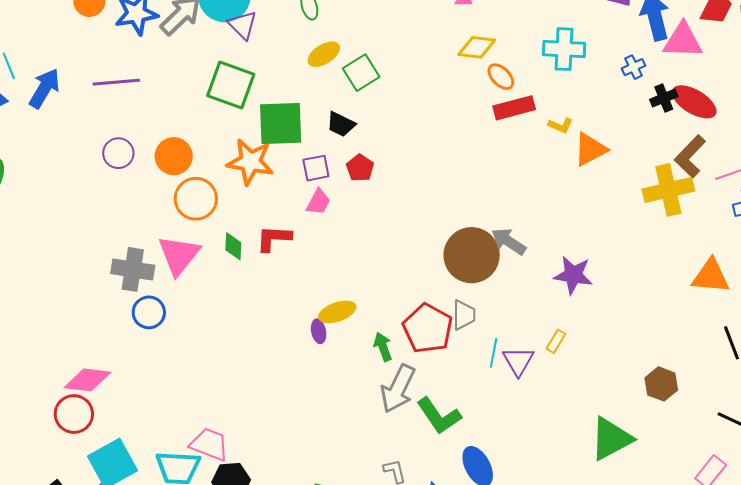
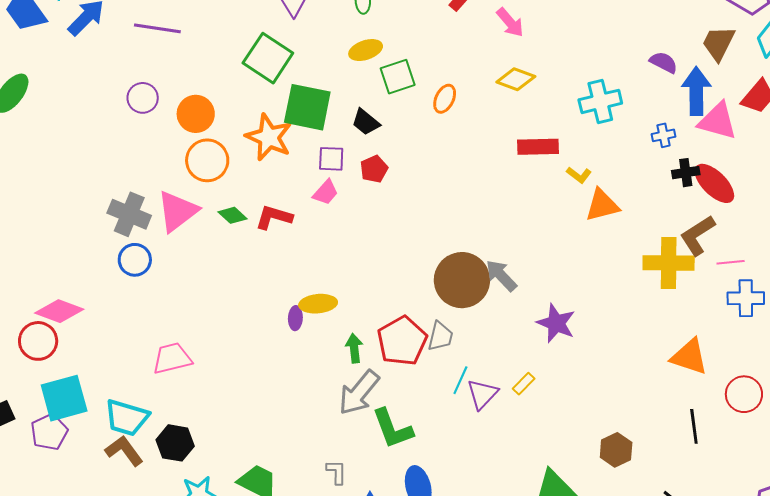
cyan cross: (564, 49) -> (600, 101), turned -30
orange ellipse: (501, 77) -> (445, 99), moved, turned 56
green diamond: (233, 246) -> (232, 215), turned -64
pink trapezoid: (209, 444) -> (172, 358), moved, turned -48

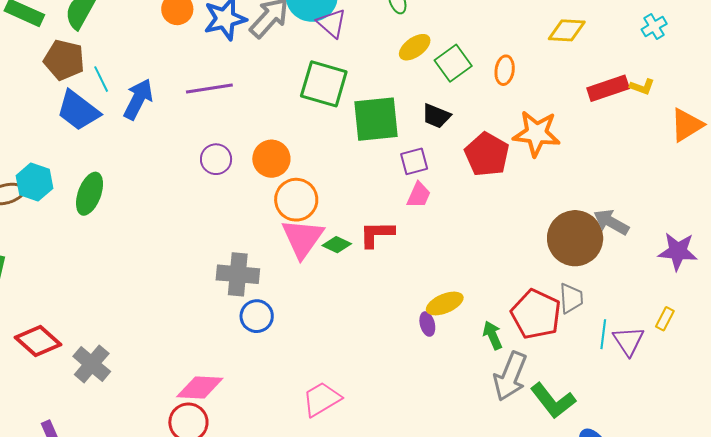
cyan cross: (600, 101) -> (654, 27), size x0.6
orange star: (269, 137) -> (536, 133), moved
red pentagon: (374, 169) -> (487, 154), moved, size x1.6
yellow L-shape: (579, 175) -> (642, 87), moved
pink triangle: (177, 211) -> (303, 238), moved

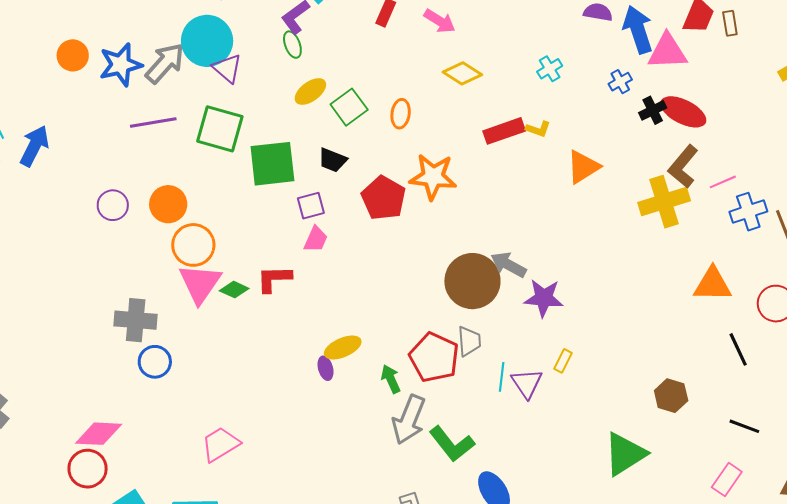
yellow diamond: (567, 30) -> (462, 73), turned 30
purple line: (209, 88) -> (153, 122), moved
purple star: (678, 251) -> (544, 298), moved

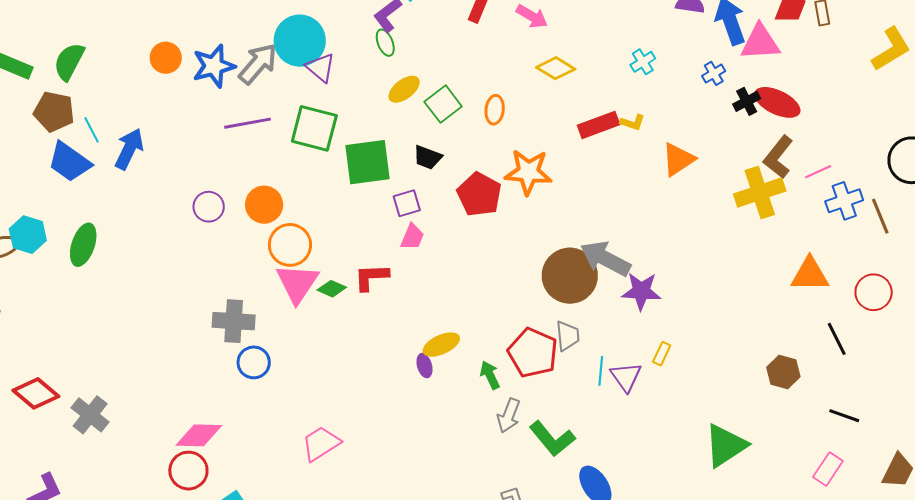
gray arrow: (508, 265) -> (605, 259), size x1.4
brown hexagon: (671, 396) -> (783, 372), moved
gray arrow: (409, 420) -> (509, 415), size x0.7

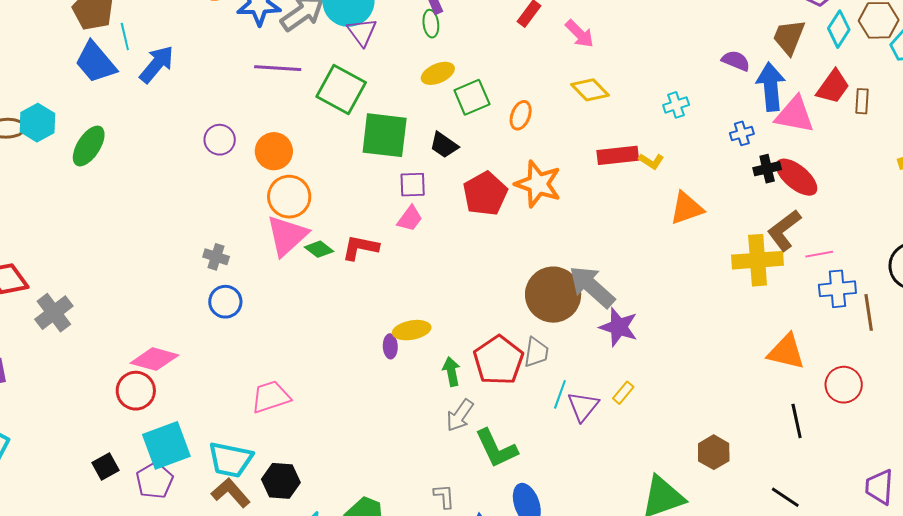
gray cross: (234, 321) -> (216, 257), size x0.6
brown hexagon: (783, 372) -> (714, 452), moved

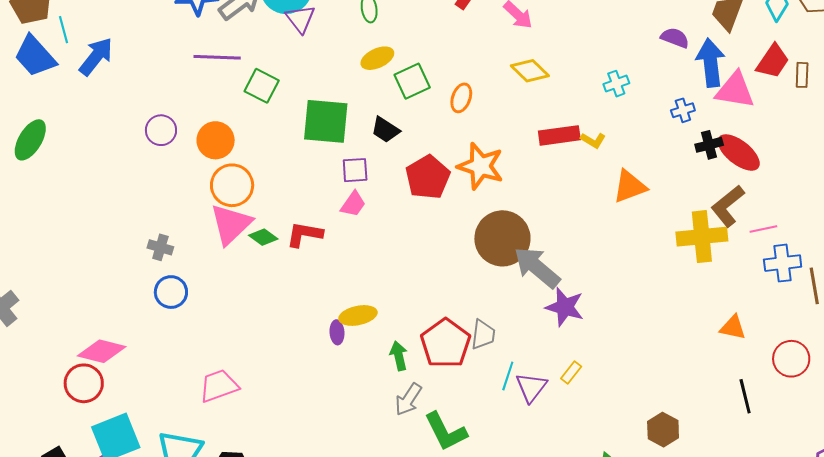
green square: (341, 89) -> (262, 86), moved, size x0.7
brown circle: (553, 295) -> (502, 238), moved
orange triangle: (786, 352) -> (733, 327), size x0.7

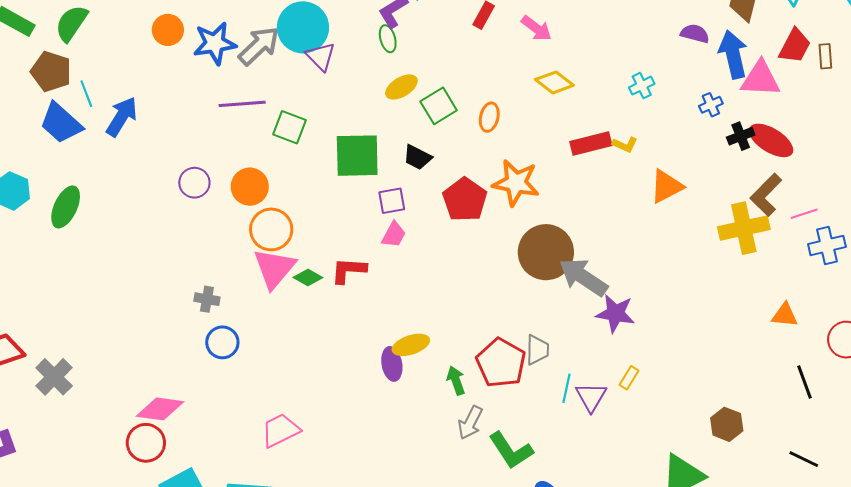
purple ellipse: (337, 332) -> (392, 364), size x1.4

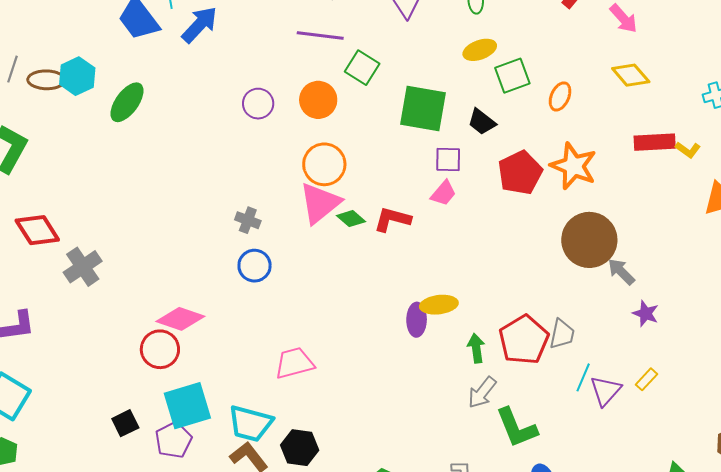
orange circle: (250, 187) -> (318, 100), moved
gray arrow: (583, 277) -> (621, 272), size x0.6
purple star: (615, 313) -> (646, 314), size x0.7

